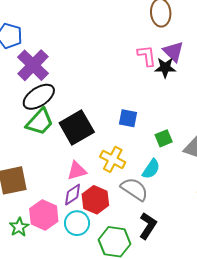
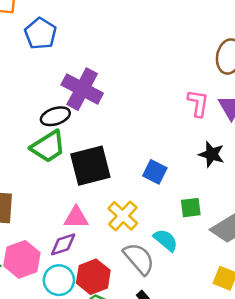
purple cross: (33, 65) -> (82, 89), moved, turned -32
black star: (165, 68) -> (212, 154), moved
black ellipse: (39, 97) -> (55, 116), size x0.7
cyan semicircle: (151, 169) -> (166, 240), turned -100
red hexagon: (95, 200) -> (93, 277), moved

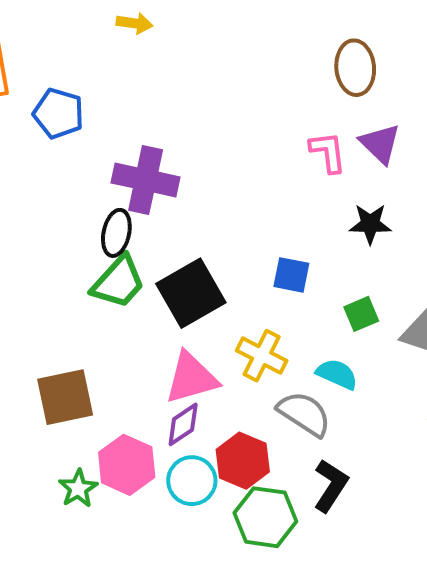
black ellipse: (55, 116) -> (116, 233), turned -44
pink triangle: (76, 217) -> (191, 378), size x1.4

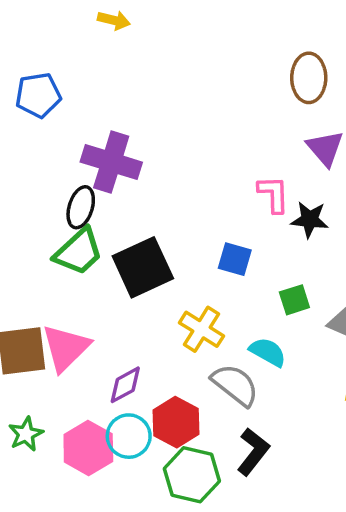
blue pentagon: (58, 113) -> (38, 95), turned -30
pink L-shape: (328, 152) -> (273, 194), moved
pink triangle: (191, 378) -> (66, 348), moved, turned -34
pink hexagon: (127, 465) -> (88, 448), moved

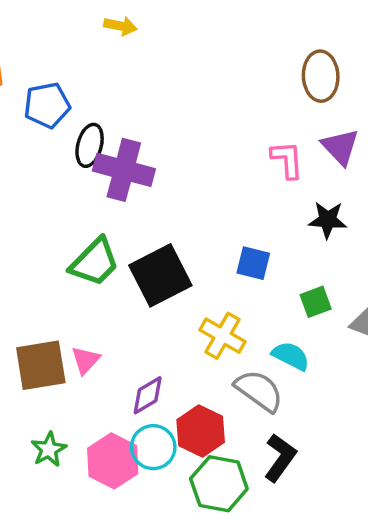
pink L-shape: (273, 194) -> (287, 160), moved
black ellipse: (81, 207) -> (90, 145), moved
pink triangle: (66, 348) -> (86, 360), size x0.6

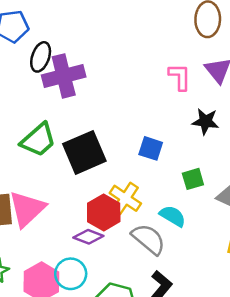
purple cross: (124, 170) -> (64, 76), turned -33
pink triangle: (86, 360) -> (27, 209), size x1.8
purple diamond: (148, 395) -> (88, 237), moved, turned 48
red hexagon: (201, 431) -> (104, 212), moved

